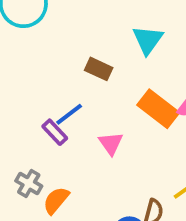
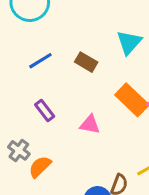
blue line: (69, 114) -> (40, 61), moved
pink triangle: (111, 143) -> (90, 124), turned -50

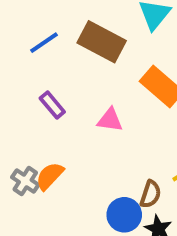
brown rectangle: (86, 62) -> (102, 42), size x1.6
gray cross: (19, 150) -> (25, 181), moved

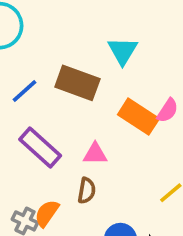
purple rectangle: (52, 105) -> (40, 147), size x1.6
brown semicircle: (150, 194) -> (87, 191), moved

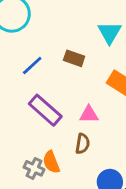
brown rectangle: (77, 83) -> (74, 58), size x0.6
orange semicircle: (47, 213) -> (51, 162), turned -55

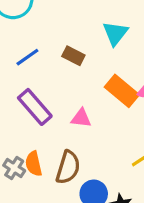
brown semicircle: (83, 144) -> (68, 167), moved, size x1.5

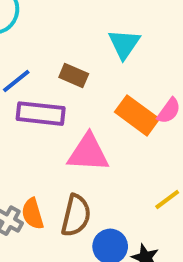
purple rectangle: (35, 107) -> (41, 114), moved, turned -39
pink triangle: (81, 118) -> (88, 153), size x1.6

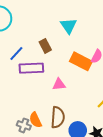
brown rectangle: (74, 75) -> (45, 46), turned 48
pink triangle: (88, 153) -> (59, 84), size x0.6

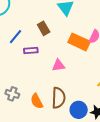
purple rectangle: (31, 68) -> (31, 51), size x0.6
gray cross: (24, 125) -> (12, 94), moved

